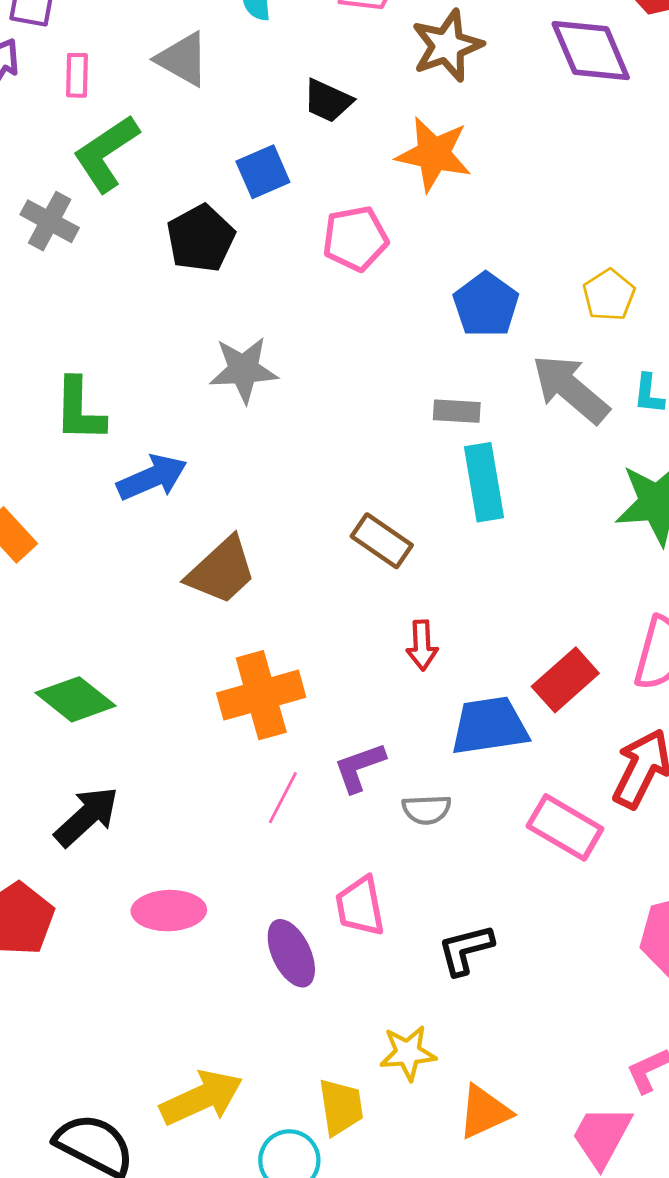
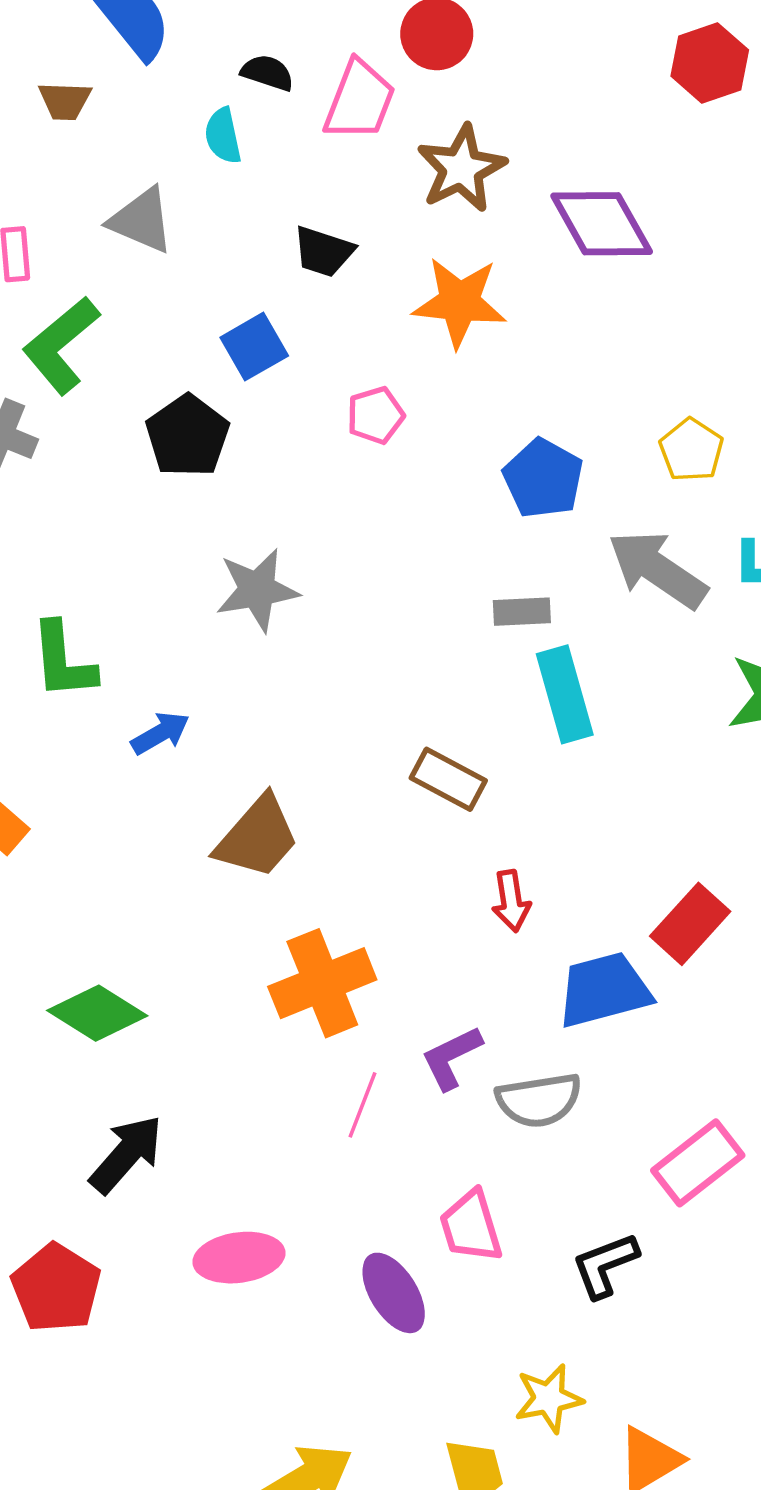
purple diamond: (591, 51) -> (602, 224), moved
pink pentagon: (355, 238) -> (375, 415), size x0.7
blue arrow: (152, 477) -> (160, 733), size x0.7
gray semicircle: (427, 810) -> (539, 1100), size x1.4
pink rectangle: (565, 827) -> (698, 1163), moved, turned -62

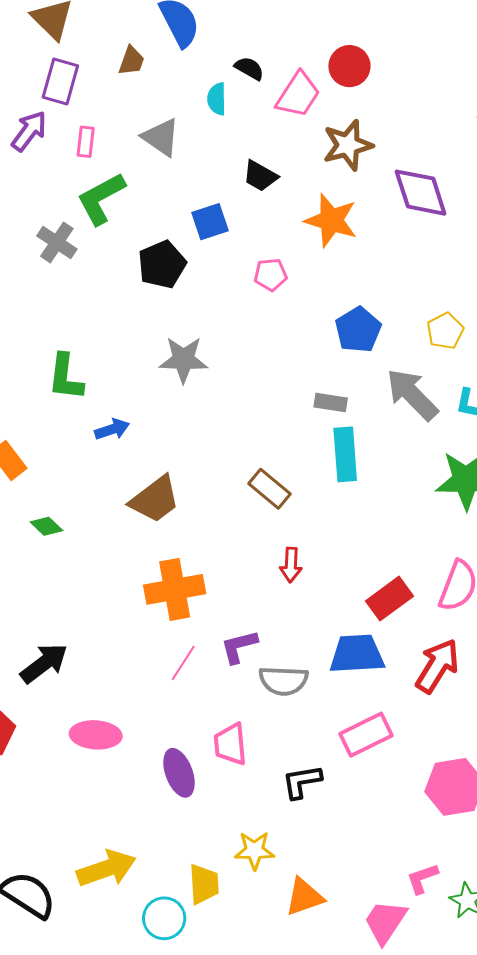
brown trapezoid: (65, 101) -> (131, 61), turned -84
blue trapezoid: (604, 990) -> (357, 654), moved
green diamond: (97, 1013) -> (46, 526), moved, size x0.6

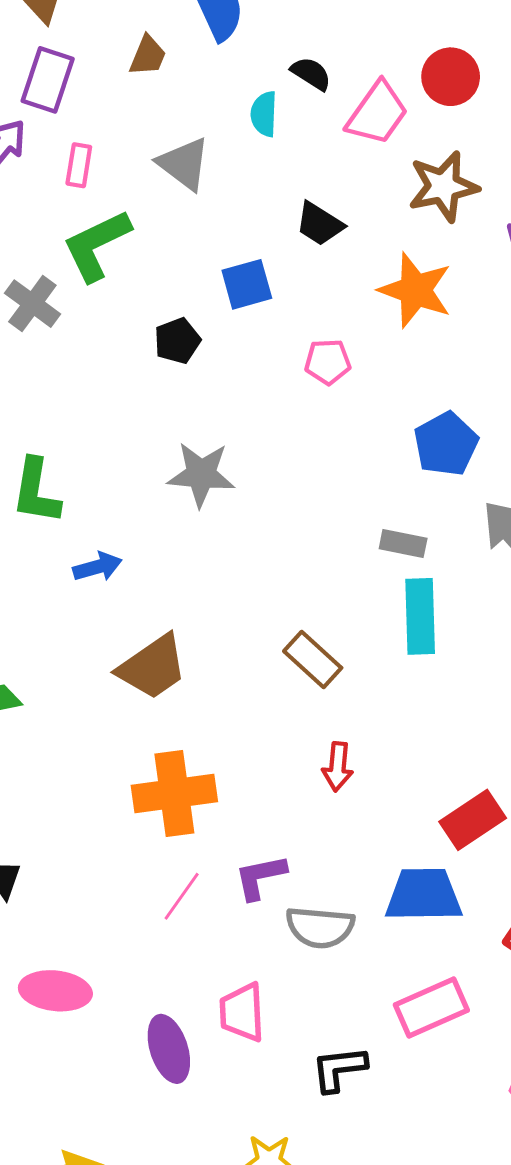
black pentagon: (162, 264) -> (177, 341), size x0.7

